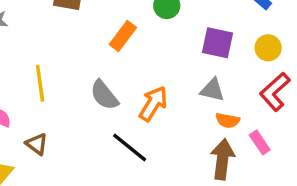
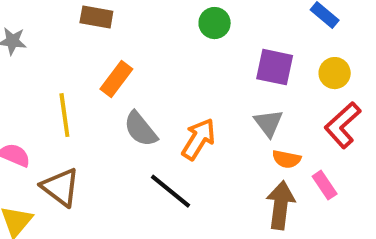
orange rectangle: (123, 36) -> (116, 79), moved
gray triangle: (212, 90) -> (269, 123), turned 40
brown triangle: (37, 144) -> (60, 187), size x1.5

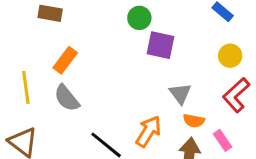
purple square: (275, 67) -> (161, 45), moved
gray semicircle: (140, 129) -> (67, 98), moved
orange arrow: (199, 139) -> (148, 131), moved

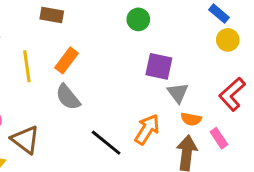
purple square: (161, 45) -> (159, 66), moved
yellow circle: (230, 56) -> (228, 40), moved
yellow line: (26, 87) -> (27, 66), moved

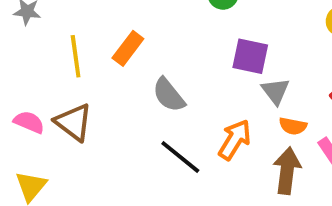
gray semicircle: (68, 97) -> (169, 95), moved
brown triangle: (25, 140) -> (74, 122), moved

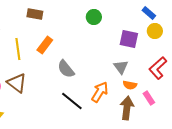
purple square: (250, 56) -> (129, 39), moved

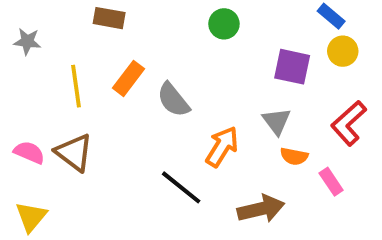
gray semicircle: (66, 69) -> (173, 100), moved
orange arrow: (100, 92) -> (222, 147), moved
brown arrow: (127, 108) -> (261, 209), moved, turned 70

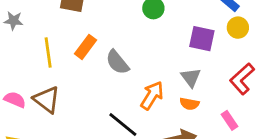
orange semicircle: (294, 156) -> (189, 104), moved

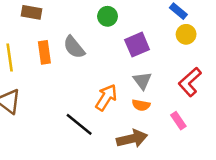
purple square: (202, 39) -> (137, 45), moved, turned -35
orange rectangle: (86, 47) -> (44, 52), turned -45
gray semicircle: (117, 62) -> (74, 47), moved

